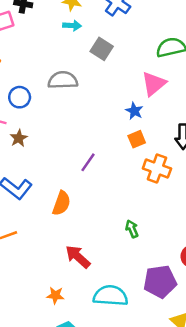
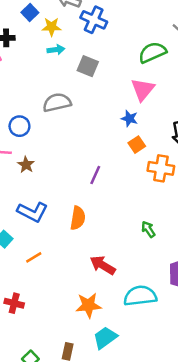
orange star: (55, 295) -> (88, 305), size x1.5

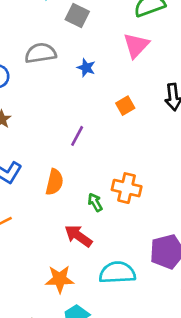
blue star: (129, 118) -> (86, 68), moved
orange cross: (161, 168) -> (127, 188), moved
green arrow: (148, 229) -> (95, 202), moved

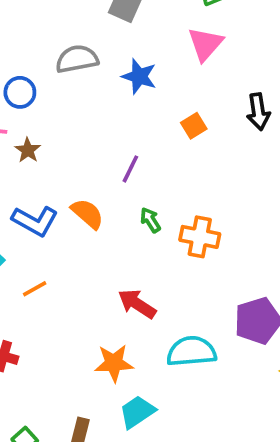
blue star: (86, 68) -> (139, 76), size x1.4
orange semicircle: (55, 182) -> (87, 214), moved, turned -60
green arrow: (95, 202) -> (150, 220), moved

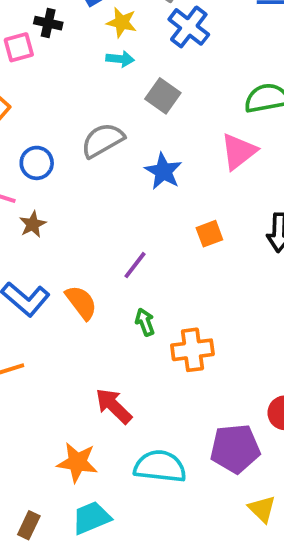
gray semicircle: (77, 59) -> (103, 140), turned -30
orange cross: (200, 237) -> (192, 350), turned -30

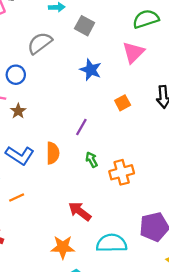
gray semicircle: (103, 140) -> (40, 43), moved
orange semicircle: (81, 302) -> (53, 153), turned 45

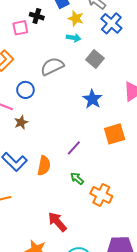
orange square: (123, 103) -> (115, 134), size x1.5
green arrow: (92, 160) -> (77, 178), turned -32
orange cross: (122, 172) -> (101, 195), turned 30

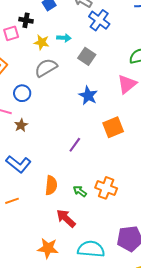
yellow star: (76, 18) -> (42, 42), moved
orange semicircle: (44, 166) -> (51, 185), moved
green arrow: (77, 178) -> (80, 191), moved

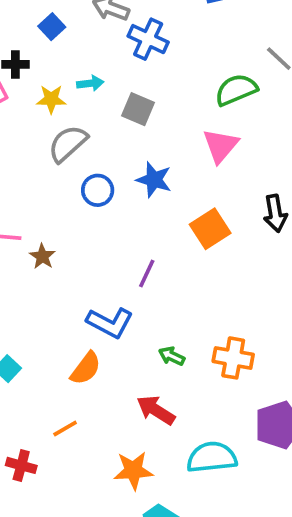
blue circle: (22, 93) -> (98, 190), moved
blue L-shape: (18, 164) -> (110, 323), moved
orange semicircle: (51, 185) -> (86, 368), moved, turned 42
orange cross: (106, 188) -> (233, 358), moved
orange line: (12, 201) -> (65, 429), moved

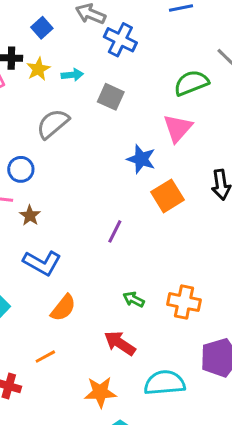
yellow star: (51, 99) -> (38, 69), moved, turned -30
blue star: (154, 180) -> (141, 159), moved
blue circle: (98, 190) -> (21, 169), moved
blue L-shape: (110, 323) -> (42, 263), moved

